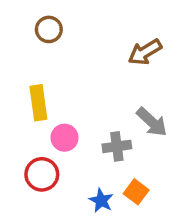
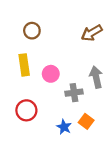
brown circle: (49, 29) -> (32, 31), moved
gray arrow: (152, 122) -> (96, 77), turned -145
pink circle: (65, 138) -> (51, 74), moved

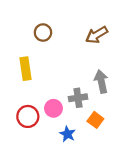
brown circle: (32, 31) -> (43, 33), moved
pink circle: (51, 74) -> (53, 108), moved
orange square: (86, 121) -> (95, 120), moved

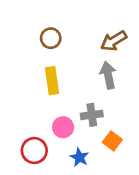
yellow rectangle: (25, 69) -> (52, 81), moved
gray arrow: (101, 81) -> (108, 75), moved
red circle: (28, 116) -> (34, 151), moved

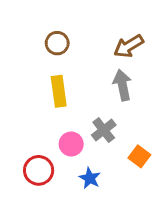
gray cross: (92, 115) -> (104, 130), turned -30
orange square: (112, 141) -> (139, 156), moved

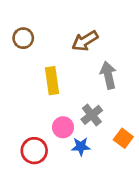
brown circle: (57, 43) -> (23, 38), moved
brown arrow: (129, 46) -> (85, 41), moved
blue star: (90, 178) -> (81, 146), moved, turned -30

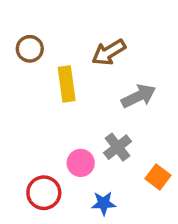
gray arrow: (108, 75) -> (139, 96), turned 76
yellow rectangle: (52, 81) -> (67, 84), moved
blue star: (81, 146) -> (104, 203), moved

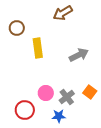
brown arrow: (109, 52) -> (63, 13), moved
gray cross: (118, 147) -> (67, 97), moved
orange square: (158, 177) -> (90, 92), moved

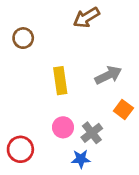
yellow rectangle: (38, 48) -> (60, 81), moved
orange square: (90, 92) -> (123, 109), moved
red circle: (25, 110) -> (20, 149), moved

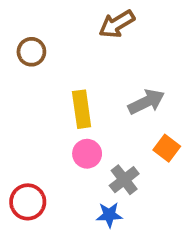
pink circle: (63, 127) -> (87, 154), moved

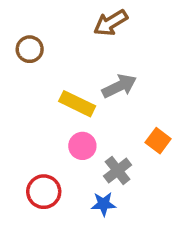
gray arrow: (146, 102) -> (119, 86), moved
yellow rectangle: (82, 109) -> (77, 104), turned -56
red circle: (28, 202) -> (44, 192), moved

